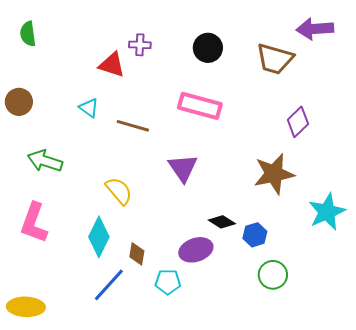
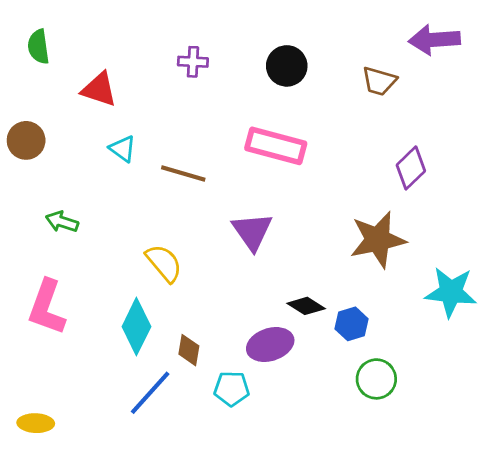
brown trapezoid: (275, 59) -> (379, 81), size x0.7
red triangle: (112, 65) -> (99, 89), moved
green arrow: (45, 161) -> (62, 222), size x0.7
cyan star: (327, 212) -> (451, 292), turned 30
yellow ellipse: (26, 307) -> (36, 423), size x0.7

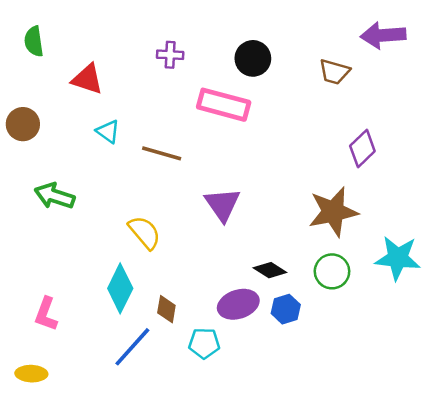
pink rectangle: (276, 146) -> (224, 105), moved
green arrow: (62, 222) -> (55, 196), size x1.4
pink L-shape: (47, 307) -> (46, 314), moved, size x0.7
blue hexagon: (352, 324) -> (286, 309), moved
green circle: (376, 379) -> (332, 271), moved

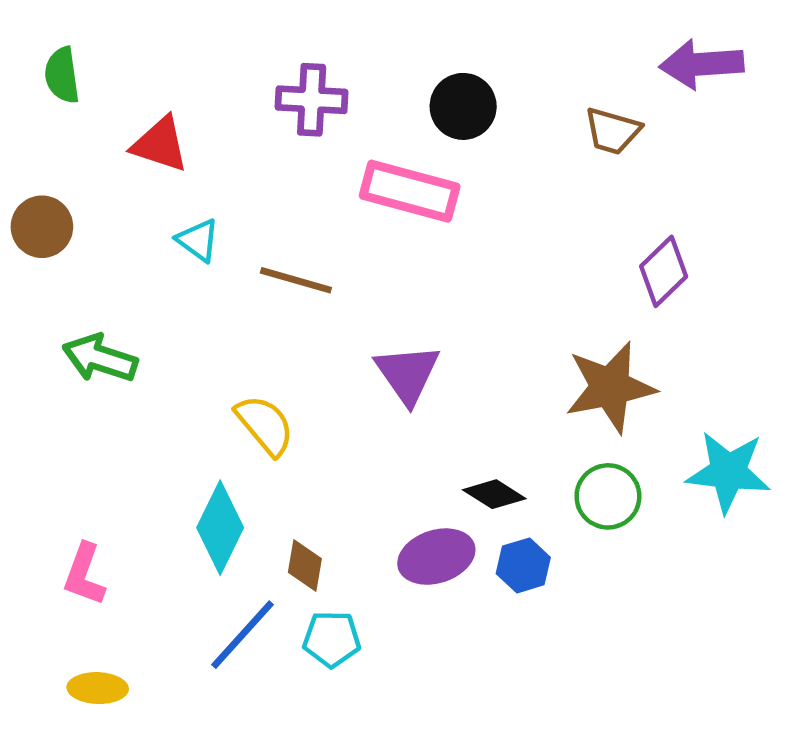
purple cross: (170, 55) -> (312, 100), size x1.4
cyan pentagon: (204, 343) -> (332, 639), moved
yellow ellipse: (31, 374) -> (98, 688), moved

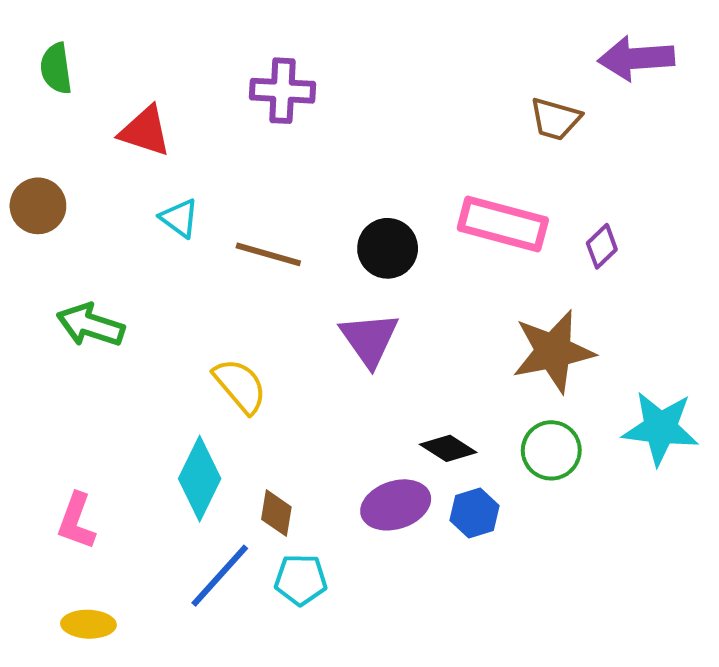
black circle: (463, 106) -> (388, 248), moved
pink rectangle: (410, 191) -> (503, 224), moved
purple diamond: (664, 271) -> (602, 246), size x0.7

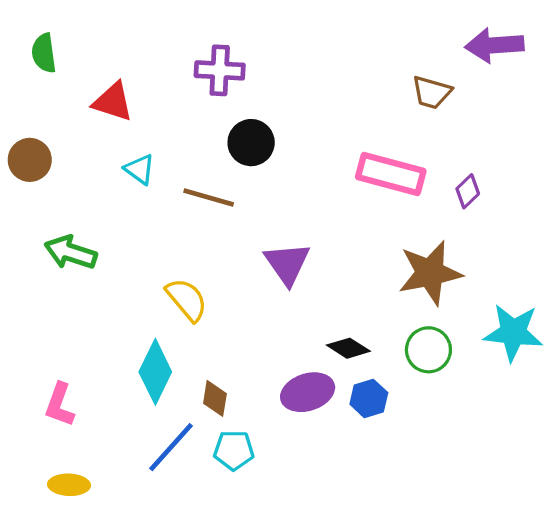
black circle: (388, 248) -> (251, 143), moved

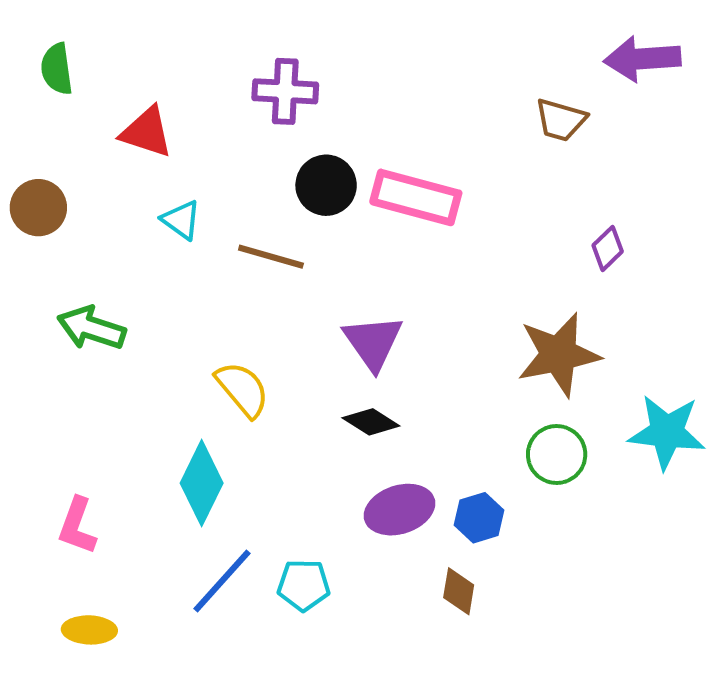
pink rectangle: (391, 174) -> (416, 197), moved
black diamond: (348, 348) -> (371, 422), moved
brown diamond: (215, 398) -> (459, 591), moved

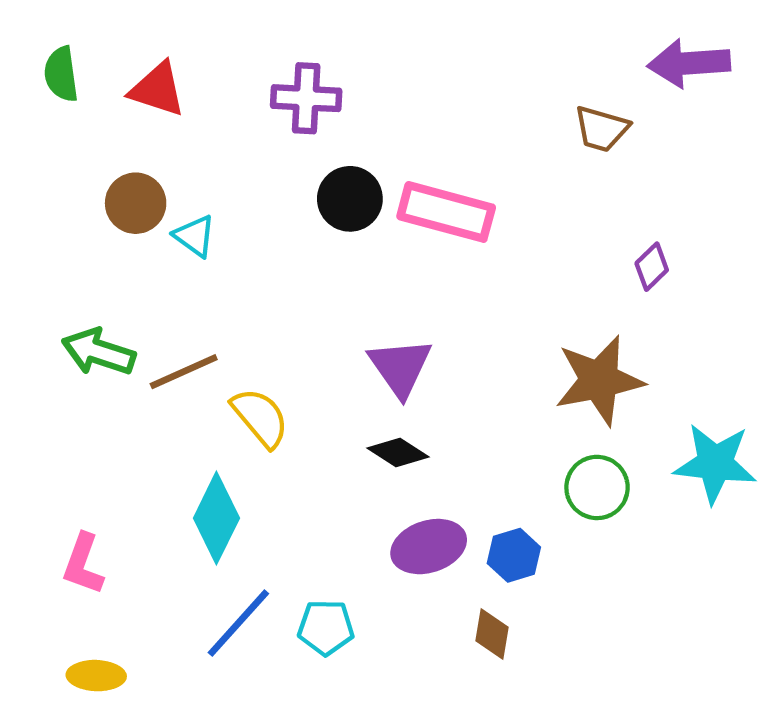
red triangle: (147, 132) -> (157, 89), moved
brown circle: (38, 208) -> (136, 203), moved
brown line: (271, 257) -> (184, 372), moved, turned -40

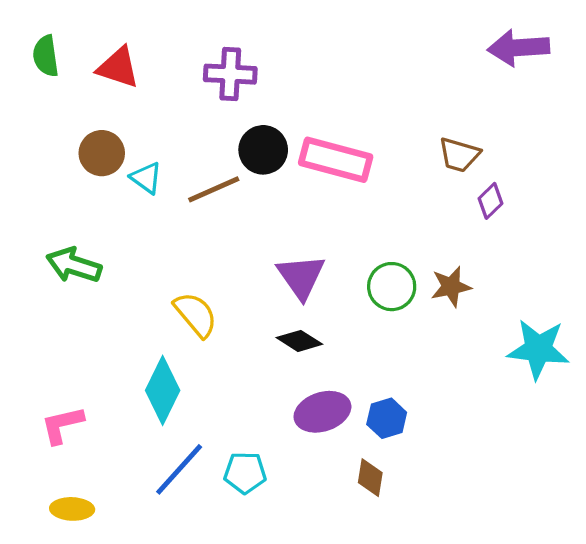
brown trapezoid: (601, 129) -> (459, 155), moved
brown line: (184, 372) -> (214, 189), moved
brown star: (599, 380) -> (451, 287), size x0.6
green circle: (597, 487) -> (392, 287), moved
pink L-shape: (83, 564) -> (62, 425), turned 57

